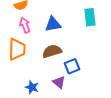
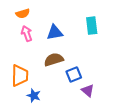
orange trapezoid: (17, 49) -> (20, 76), moved
purple triangle: (59, 82) -> (88, 91), moved

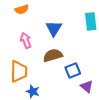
blue triangle: (55, 33) -> (54, 28), turned -48
pink arrow: (27, 34) -> (26, 40), moved

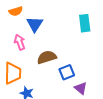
blue triangle: (54, 28) -> (35, 24), moved

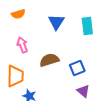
blue triangle: (35, 24) -> (56, 22), moved
blue square: (67, 72) -> (77, 68), moved

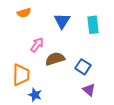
pink arrow: (22, 45) -> (37, 45), moved, turned 56
blue square: (77, 68) -> (83, 67), turned -35

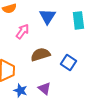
pink arrow: (37, 45) -> (22, 31), moved
purple triangle: (89, 90) -> (44, 88), moved

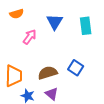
brown semicircle: (40, 54) -> (48, 73), moved

